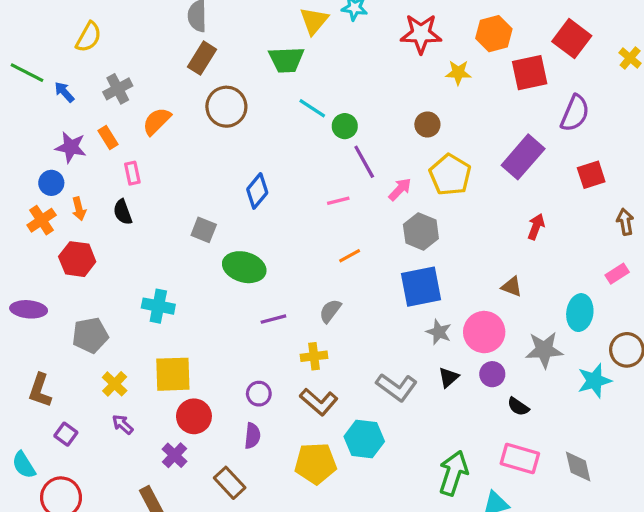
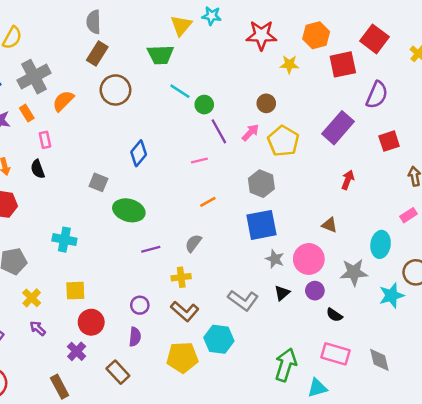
gray cross: (118, 89) -> (34, 77), size x1.5
pink arrow: (400, 189) -> (250, 133), moved
yellow square: (173, 374) -> (75, 291), size x0.7

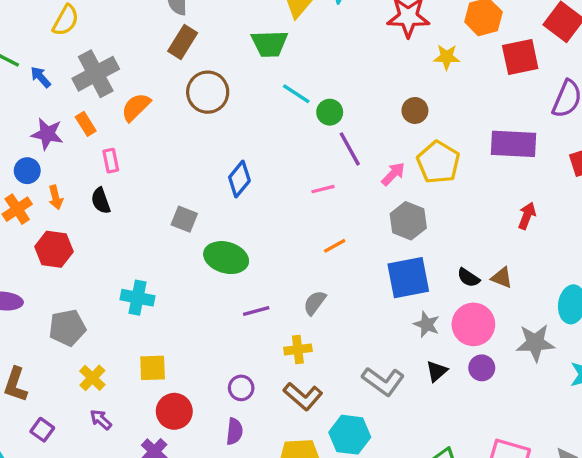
purple rectangle: (338, 128) -> (514, 144), turned 52
pink arrow: (250, 133) -> (393, 174), moved
black semicircle: (334, 315) -> (468, 278), moved

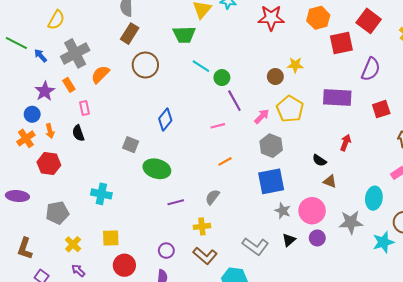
yellow star: (447, 57) -> (295, 65), moved
purple star: (47, 134) -> (45, 91), turned 30
black semicircle: (468, 278) -> (319, 160), moved

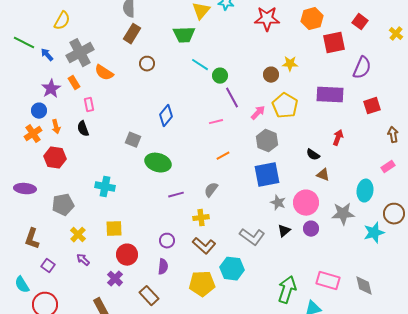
red square: (369, 21) -> (360, 22), size x0.7
brown circle: (145, 65) -> (147, 64), size x0.6
orange semicircle: (100, 74) -> (104, 73), turned -102

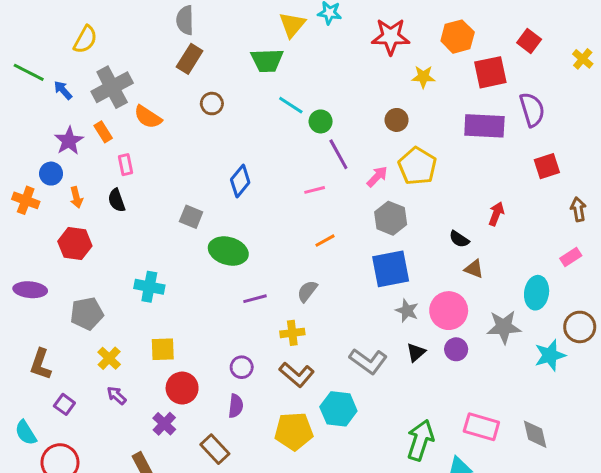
yellow star: (290, 64) -> (423, 77), moved
purple semicircle: (362, 68) -> (532, 110), turned -40
purple rectangle: (330, 95) -> (484, 126), moved
orange cross: (33, 134) -> (26, 200), moved, turned -36

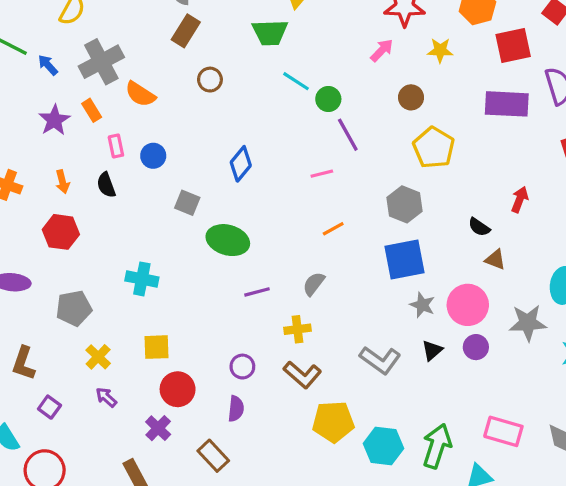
blue circle: (51, 174) -> (153, 156), moved
pink arrow: (377, 177) -> (382, 50), moved
cyan hexagon: (338, 409) -> (383, 446), moved
yellow pentagon: (294, 431) -> (333, 422), moved

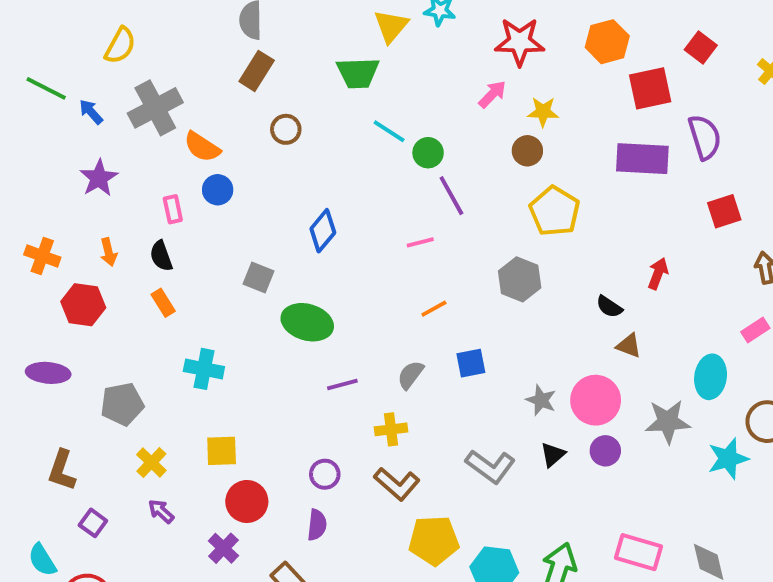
yellow star: (440, 50) -> (543, 112), moved
orange rectangle: (92, 110) -> (163, 303), moved
blue circle: (153, 156) -> (218, 190), moved
red hexagon: (61, 232) -> (83, 305), moved
blue square: (405, 260) -> (471, 363), moved, size x0.6

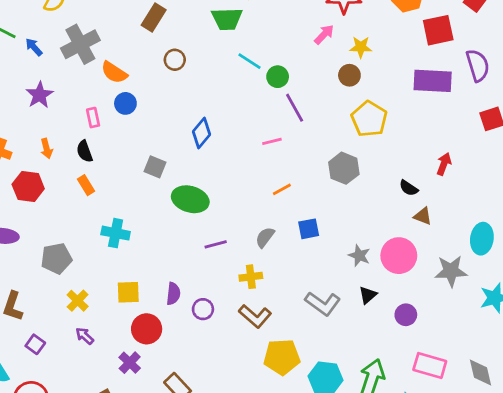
purple circle: (605, 451) -> (406, 315), moved
purple semicircle: (317, 525) -> (173, 294), moved

